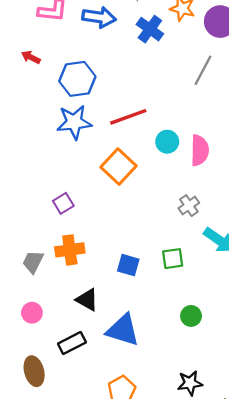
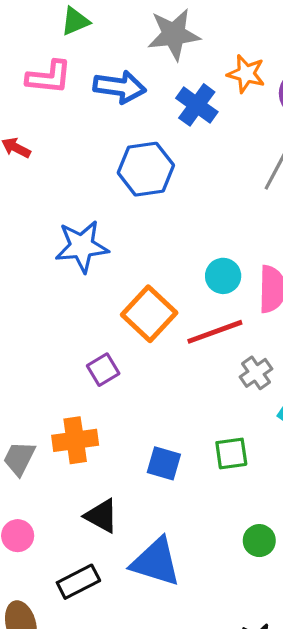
blue hexagon: (77, 79) -> (146, 169), moved
red line: (128, 117) -> (215, 332), moved
purple square: (63, 203) -> (103, 370), moved

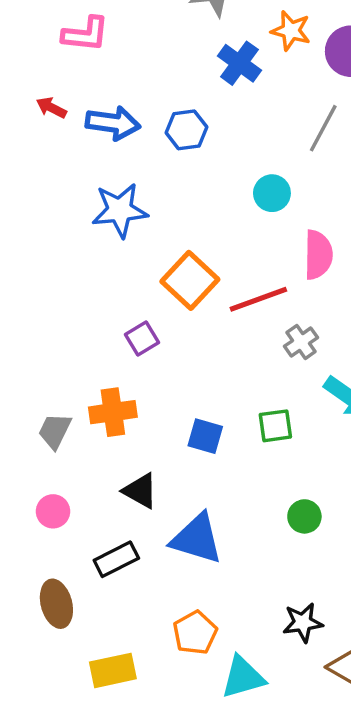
blue arrow: (120, 87) -> (113, 123), moved
blue hexagon: (146, 169) -> (186, 130), size x0.7
cyan circle: (223, 276) -> (272, 193), moved

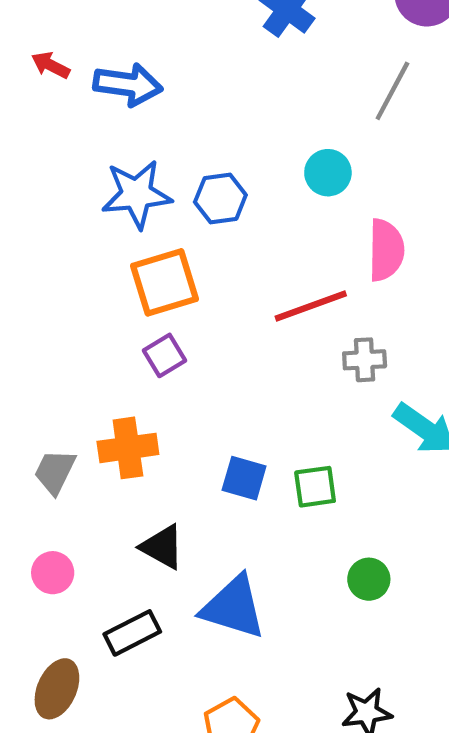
blue hexagon: (186, 130) -> (220, 198), moved
orange square: (190, 280) -> (164, 282), moved, turned 30
gray cross: (301, 342) -> (365, 360), turned 32
green square: (275, 426) -> (315, 487), moved
brown ellipse: (56, 604) -> (57, 689), turned 39

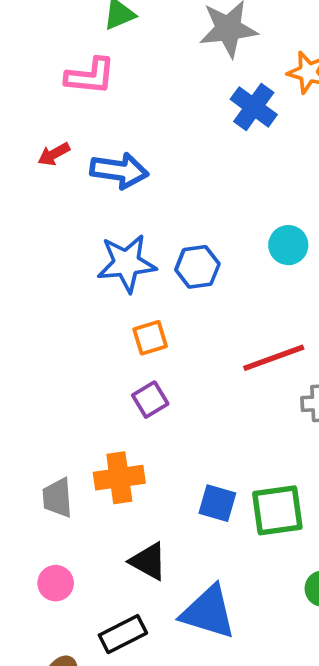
red arrow: (51, 65) -> (54, 154), turned -56
orange square: (164, 282) -> (150, 338), size x0.6
gray trapezoid: (55, 472) -> (57, 498), turned -30
green square: (315, 487) -> (277, 510), size x1.4

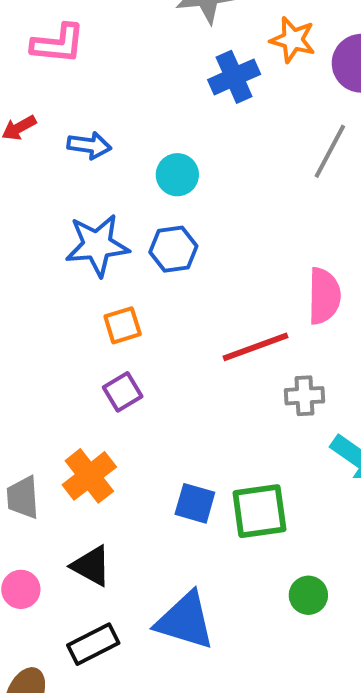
blue cross: (254, 107) -> (234, 77), turned 30
blue arrow: (119, 171) -> (89, 145), size x0.7
cyan circle: (288, 245) -> (177, 175), moved
orange cross: (119, 478) -> (89, 476), turned -30
black triangle: (148, 561) -> (91, 566), moved

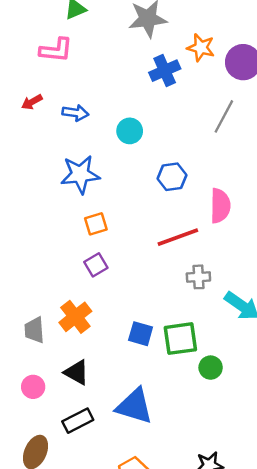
blue hexagon: (173, 249) -> (172, 177), moved
gray cross: (304, 396) -> (198, 277), moved
green circle: (308, 595) -> (211, 368), moved

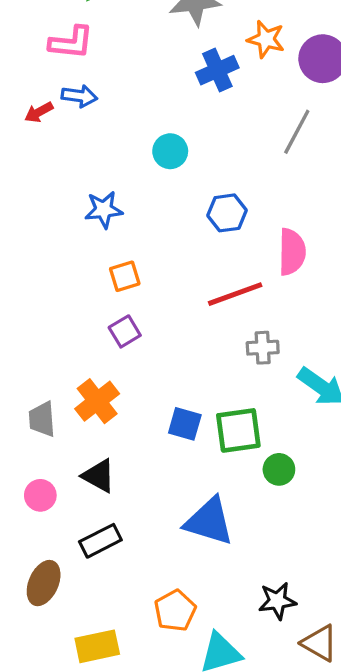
blue arrow: (75, 113) -> (79, 96), moved
blue star: (80, 174) -> (104, 210), size x0.7
blue triangle: (134, 406) -> (209, 521), moved

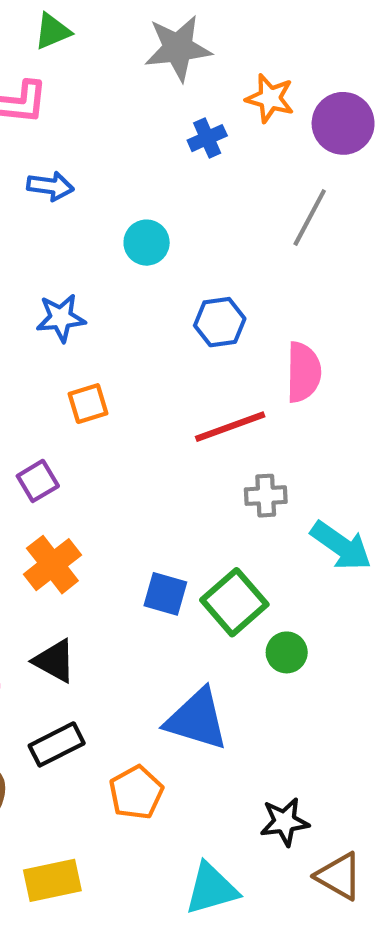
blue cross: (217, 70) -> (207, 138), size x0.7
blue arrow: (79, 96) -> (50, 186), moved
purple square: (125, 331) -> (38, 481), moved
green square: (238, 430) -> (234, 602), turned -33
orange pentagon: (175, 611) -> (136, 793), moved

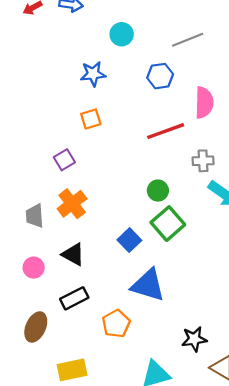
gray line: (310, 217) -> (188, 40), moved, turned 40
blue star: (61, 318) -> (93, 74), moved
gray cross: (266, 496) -> (203, 161), moved
blue square: (165, 594) -> (129, 240), moved, turned 30
green circle: (287, 652) -> (158, 191), moved

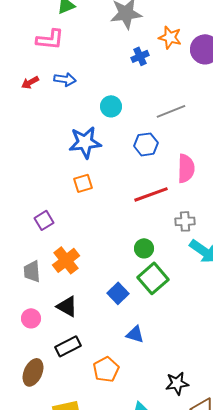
blue star: (93, 74) -> (85, 142), size x1.4
purple square: (64, 160) -> (44, 220), moved
blue triangle: (148, 285) -> (135, 334), size x0.6

